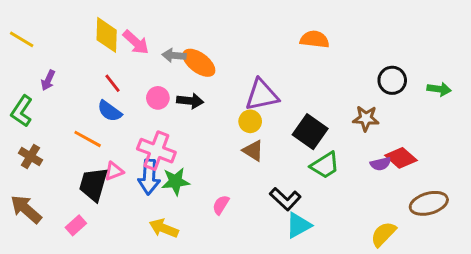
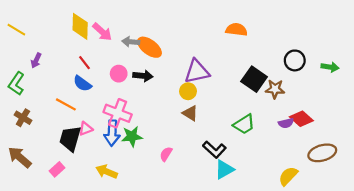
black square: (310, 132) -> (254, 79), moved
yellow arrow: (164, 228) -> (107, 172), moved

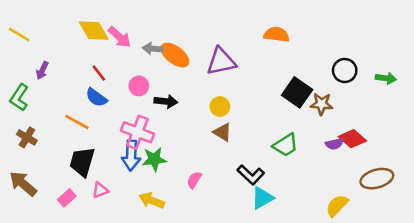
yellow diamond: (80, 26) -> (94, 31), turned -32
purple triangle: (197, 71) -> (221, 61), moved
black arrow: (143, 76) -> (166, 101), moved
pink triangle: (86, 129) -> (100, 190), moved
yellow arrow: (107, 172) -> (152, 200), moved

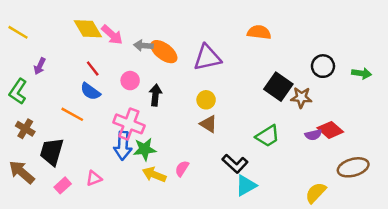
black arrow: (166, 101) -> (155, 95), turned -90
black trapezoid: (82, 162) -> (52, 152), moved
yellow arrow: (152, 200) -> (154, 175), moved

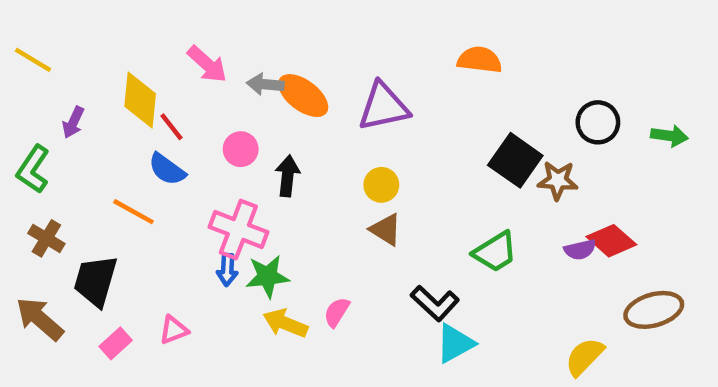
yellow diamond: (88, 29) -> (140, 100), moved, turned 36
blue arrow: (123, 146) -> (227, 270), size x0.6

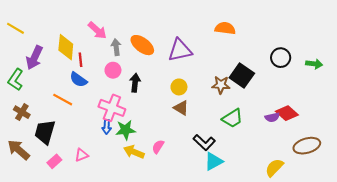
gray arrow: (265, 84) -> (116, 47), moved, turned 77
purple arrow: (73, 122) -> (34, 58), size x1.6
red line: (171, 127) -> (80, 60), turned 32
brown star: (558, 180) -> (221, 85), moved

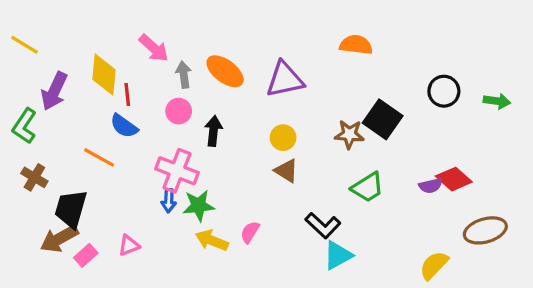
brown arrow: (19, 150) -> (59, 239), moved, turned -70

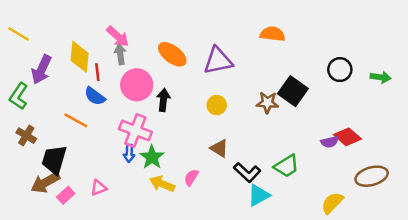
gray arrow: (184, 75) -> (120, 54), moved
pink circle: (179, 111) -> (137, 85), size x1.6
brown triangle: (286, 171) -> (219, 148), moved
green trapezoid: (368, 187) -> (287, 166), moved
green star: (199, 206) -> (152, 157), turned -30

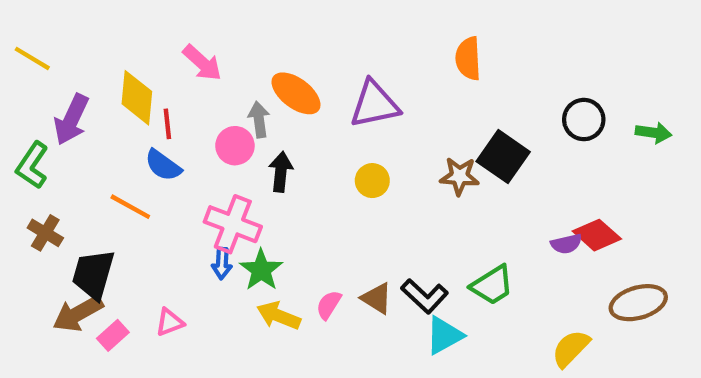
orange semicircle: (273, 34) -> (468, 58), turned -100
gray arrow: (120, 54) -> (259, 120), moved
pink circle: (137, 85) -> (235, 146), size x0.7
brown triangle: (219, 148) -> (377, 298), moved

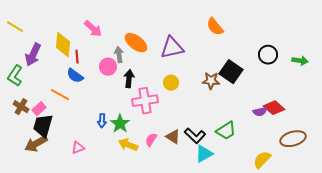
orange semicircle: (468, 58) -> (215, 27), turned -36
pink cross: (233, 224) -> (145, 101), moved, turned -30
pink rectangle: (113, 335) -> (39, 109), moved

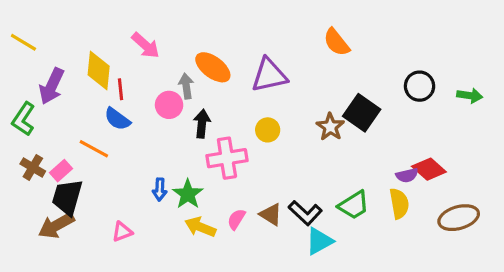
brown star: (211, 81) -> (330, 127), turned 30
yellow semicircle: (262, 160) -> (399, 204), moved, turned 126

